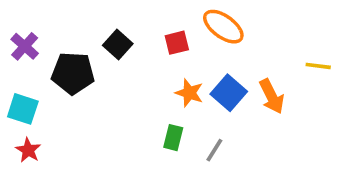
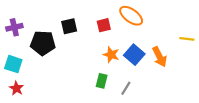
black square: (118, 45) -> (69, 26), turned 35
purple cross: (25, 46) -> (14, 27), turned 35

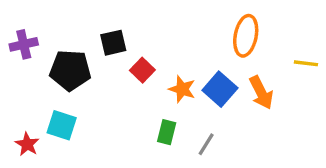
orange ellipse: (131, 16) -> (246, 36), moved, turned 65
red square: (104, 25) -> (142, 70), moved, turned -32
cyan square: (13, 64) -> (62, 125), moved

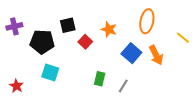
yellow line: (306, 63) -> (183, 38), turned 32
orange star: (182, 89) -> (109, 29), moved
cyan square: (62, 125) -> (50, 73), moved

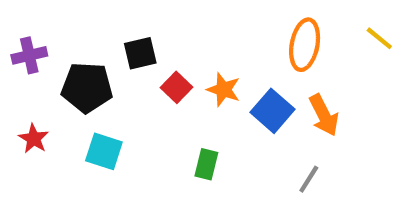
orange star: (109, 29) -> (223, 90), moved
yellow line: (183, 38) -> (379, 38), moved
red star: (16, 86) -> (34, 139), moved
gray line: (123, 86) -> (309, 179), moved

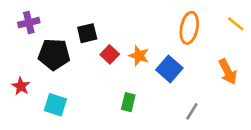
purple cross: (29, 55) -> (29, 23), moved
orange arrow: (324, 115) -> (228, 72), moved
cyan square: (104, 151) -> (55, 105), moved

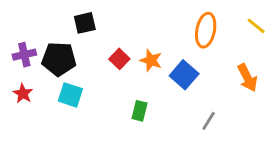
purple cross: (29, 23) -> (24, 55), moved
black square: (87, 33) -> (85, 23), moved
cyan square: (55, 105) -> (70, 95), moved

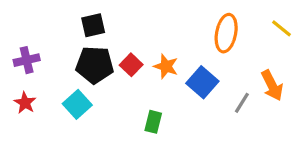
black pentagon: (59, 59) -> (95, 65), moved
cyan square: (70, 95) -> (77, 104), turned 30
gray line: (209, 121) -> (242, 103), moved

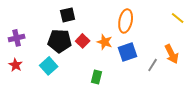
black square: (93, 25) -> (68, 15), moved
orange ellipse: (226, 33) -> (126, 21), moved
blue square: (202, 82) -> (128, 52), turned 30

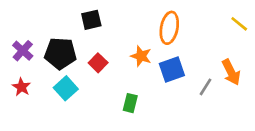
purple cross: (17, 38) -> (23, 51), turned -35
black pentagon: (60, 41) -> (60, 53), moved
red square: (83, 41) -> (98, 63), moved

